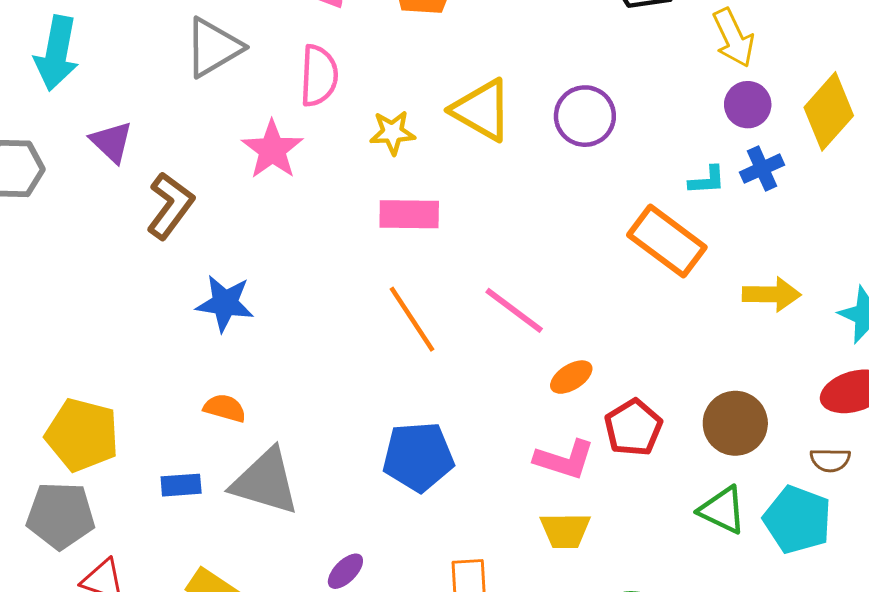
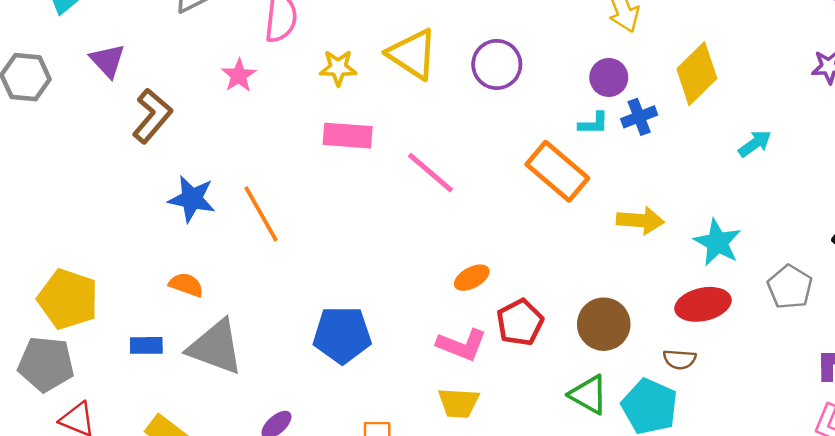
purple circle: (748, 105) -> (609, 77), moved
pink star: (272, 150) -> (239, 75), size x0.7
pink line: (514, 310) -> (431, 173), moved
orange line: (412, 319) -> (261, 214), moved

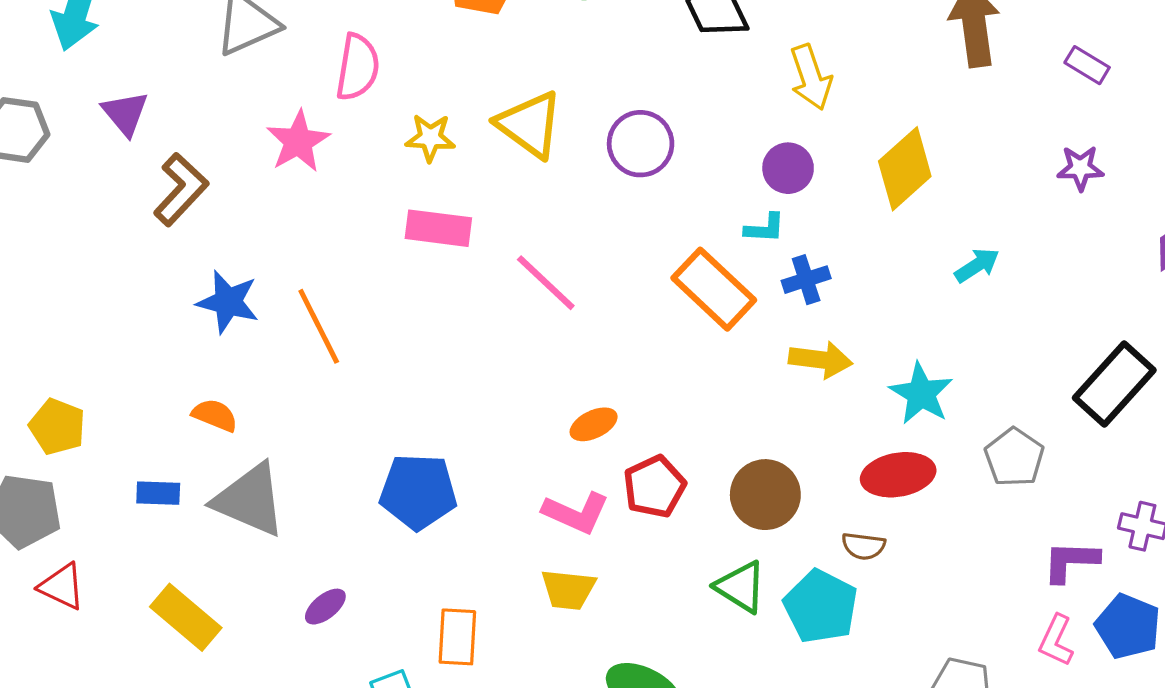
pink star: (239, 75) -> (298, 141), size x1.4
blue cross: (639, 117) -> (806, 280), moved
yellow pentagon: (68, 299) -> (57, 427), size x0.7

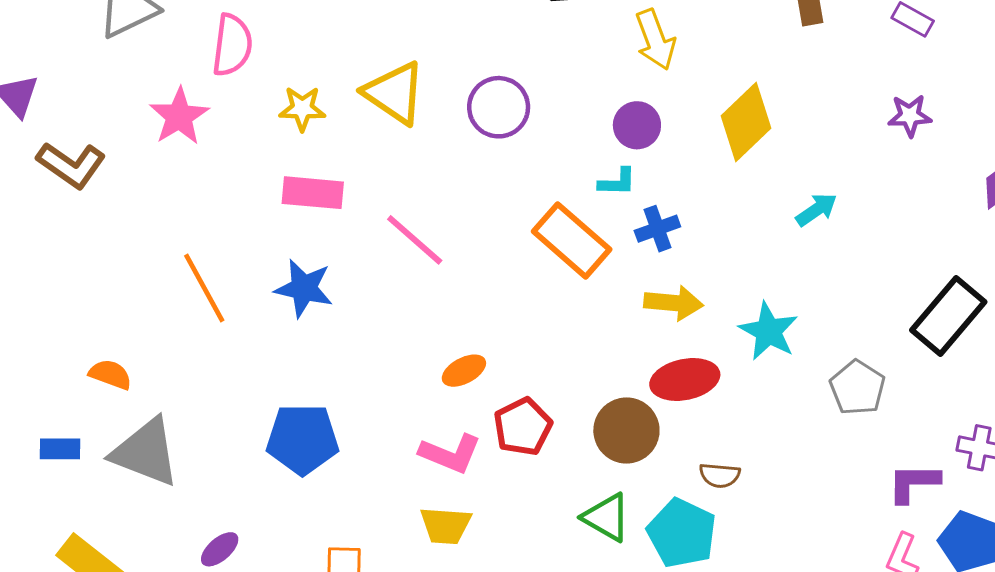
brown L-shape: (181, 189) -> (71, 165), turned 84
blue star: (228, 302) -> (304, 288), moved
red ellipse: (898, 475) -> (685, 379), moved

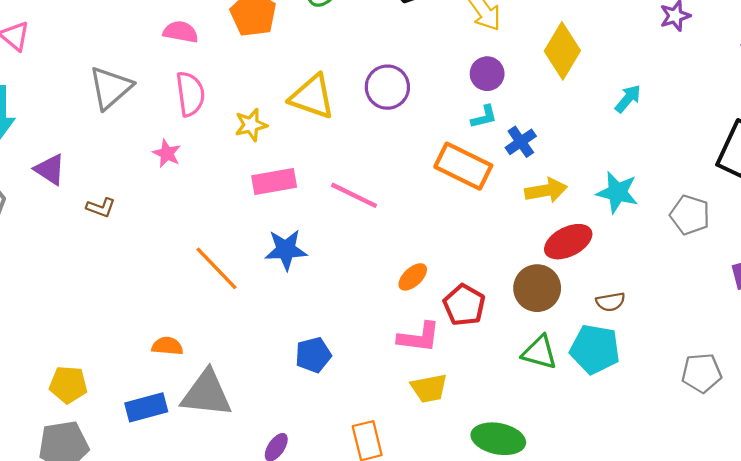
pink star: (179, 116) -> (167, 153), size x0.7
brown L-shape: (71, 165) -> (101, 208), size x0.6
blue pentagon: (303, 439) -> (313, 355), size x0.7
blue rectangle: (60, 449) -> (146, 407), size x1.4

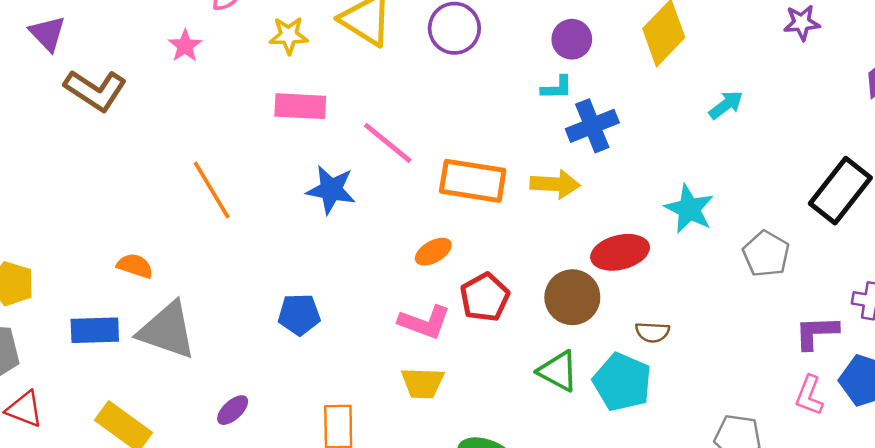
blue cross: (521, 142) -> (592, 126), size x1.4
orange rectangle: (463, 166) -> (473, 181), moved, turned -30
yellow arrow: (546, 190) -> (555, 184), moved
brown L-shape: (101, 208) -> (95, 90), size x1.8
blue star: (286, 250) -> (331, 190), moved

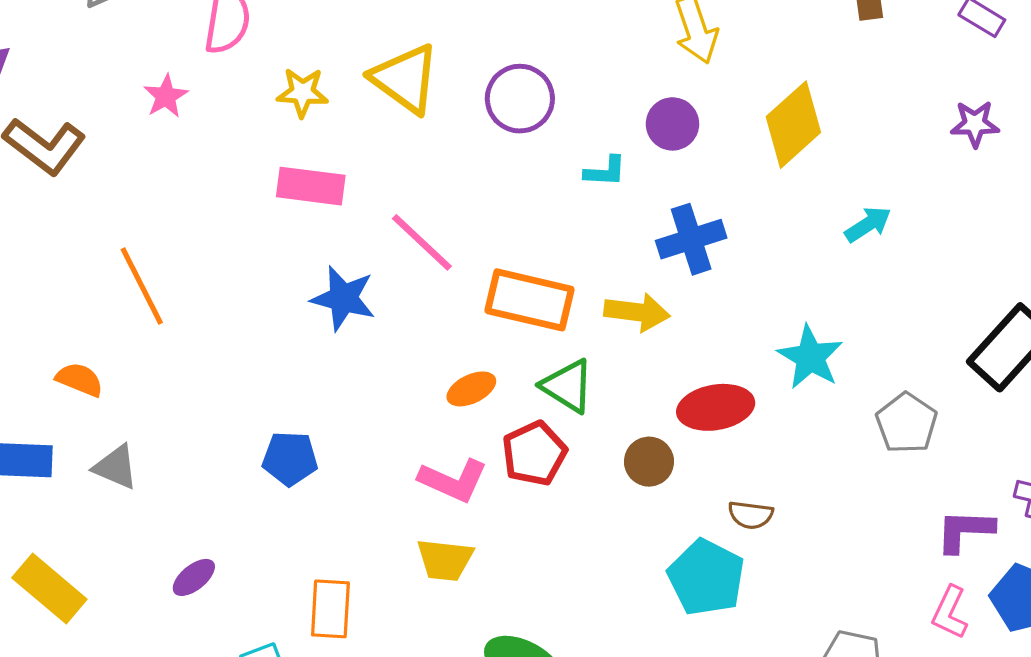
cyan L-shape: (557, 88) -> (605, 171), moved
orange line: (212, 190) -> (142, 286), moved
brown circle: (572, 297) -> (649, 462), size x0.7
gray triangle: (167, 330) -> (116, 467), size x0.6
green triangle: (558, 371) -> (568, 386), moved

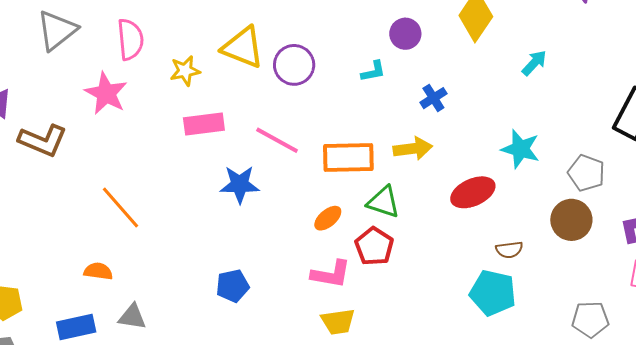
pink star: (166, 96) -> (106, 93), size x1.6
purple circle: (520, 99) -> (294, 65), moved
blue cross: (691, 239) -> (433, 98), size x0.7
brown circle: (649, 462) -> (571, 220), moved, size x1.4

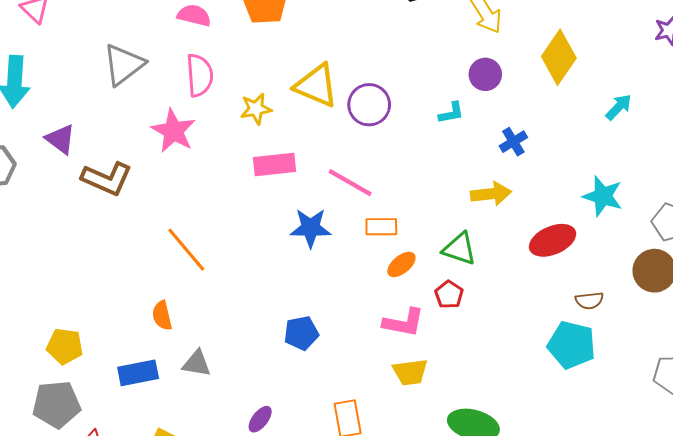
orange rectangle: (348, 158) -> (381, 227), moved, size x0.6
red pentagon: (374, 246) -> (449, 295), size x0.7
orange semicircle: (98, 271) -> (162, 315), turned -112

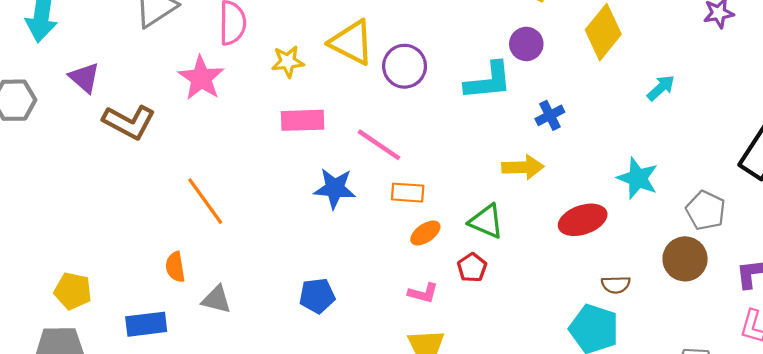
cyan L-shape: (451, 113) -> (488, 81), size x1.8
pink L-shape: (404, 323) -> (423, 293), size x0.7
gray triangle: (197, 363) -> (216, 299), moved

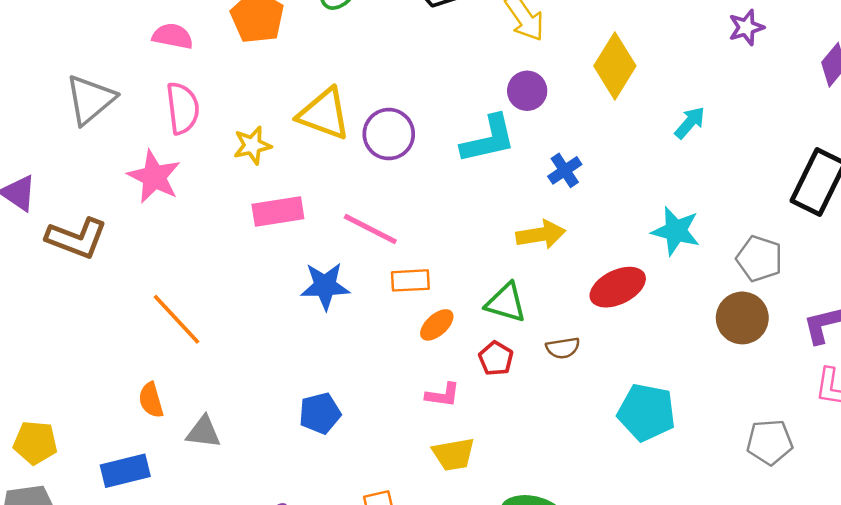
brown semicircle: (616, 285) -> (563, 348), moved

